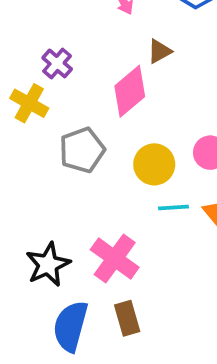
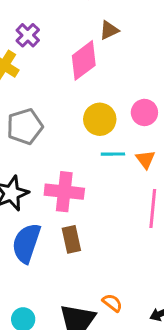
gray pentagon: (82, 150) -> (25, 127), moved
pink cross: (115, 258) -> (64, 192), turned -33

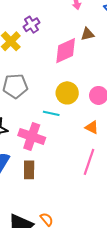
cyan line: (113, 154) -> (51, 113), moved
orange triangle: (145, 159) -> (92, 127), turned -40

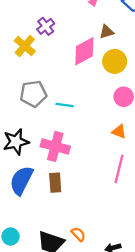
yellow circle: (67, 93) -> (115, 61), moved
cyan line: (51, 113) -> (65, 105), moved

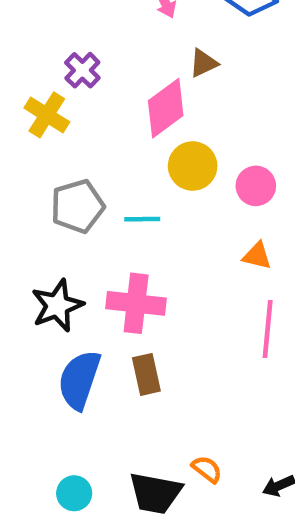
yellow circle: (115, 61) -> (193, 166), moved

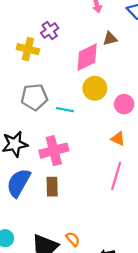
yellow cross: (47, 115) -> (28, 49), turned -30
pink cross: (136, 303) -> (54, 151), turned -32

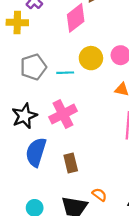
yellow circle: (95, 88) -> (91, 58), moved
brown rectangle: (52, 187) -> (71, 163), moved

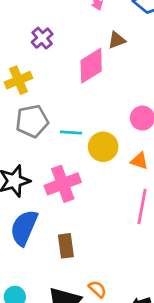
yellow cross: (17, 22) -> (18, 80), moved, turned -30
yellow circle: (91, 58) -> (103, 147), moved

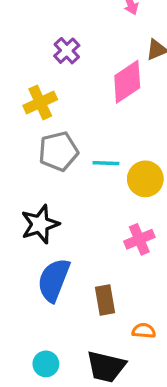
pink cross: (63, 184) -> (139, 239), moved, size x0.7
orange semicircle: (97, 289) -> (144, 331), moved, turned -36

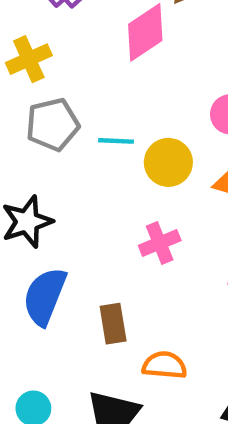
orange semicircle: (144, 331) -> (164, 365), size x1.4

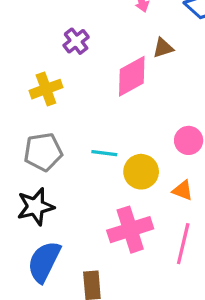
gray pentagon: (53, 125) -> (43, 152), moved
pink cross: (160, 243) -> (130, 230), size x1.5

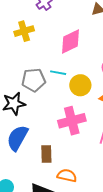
pink diamond: (132, 76) -> (70, 41), moved
gray pentagon: (43, 152) -> (34, 80), moved

